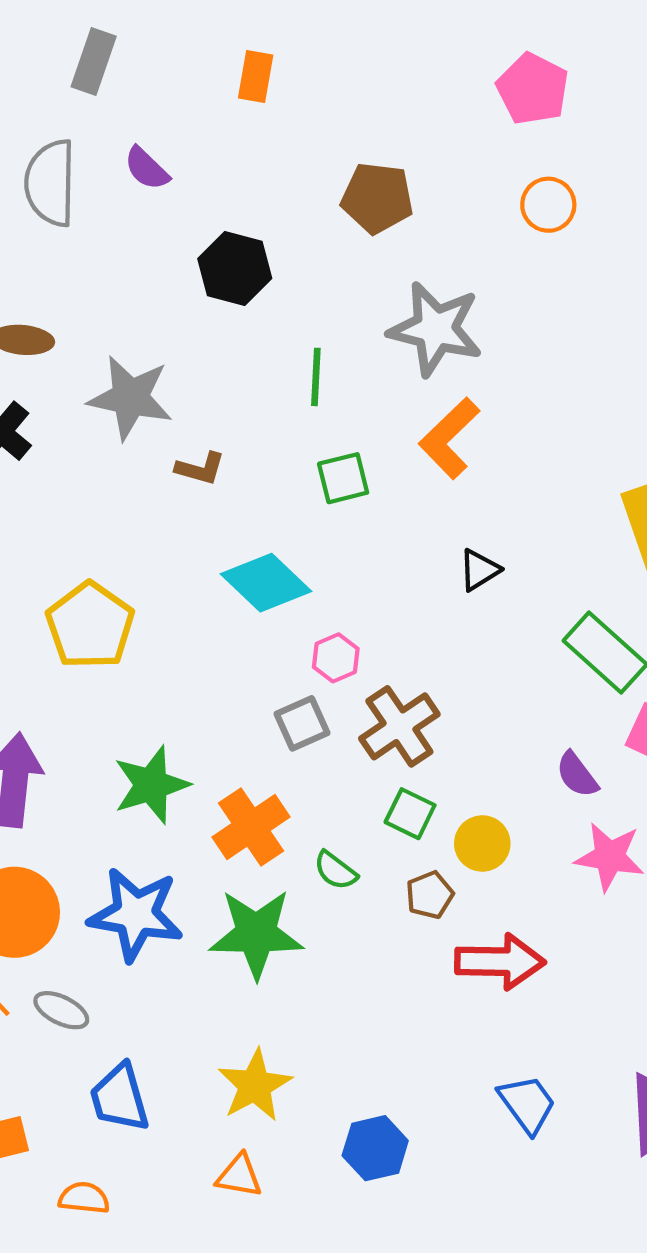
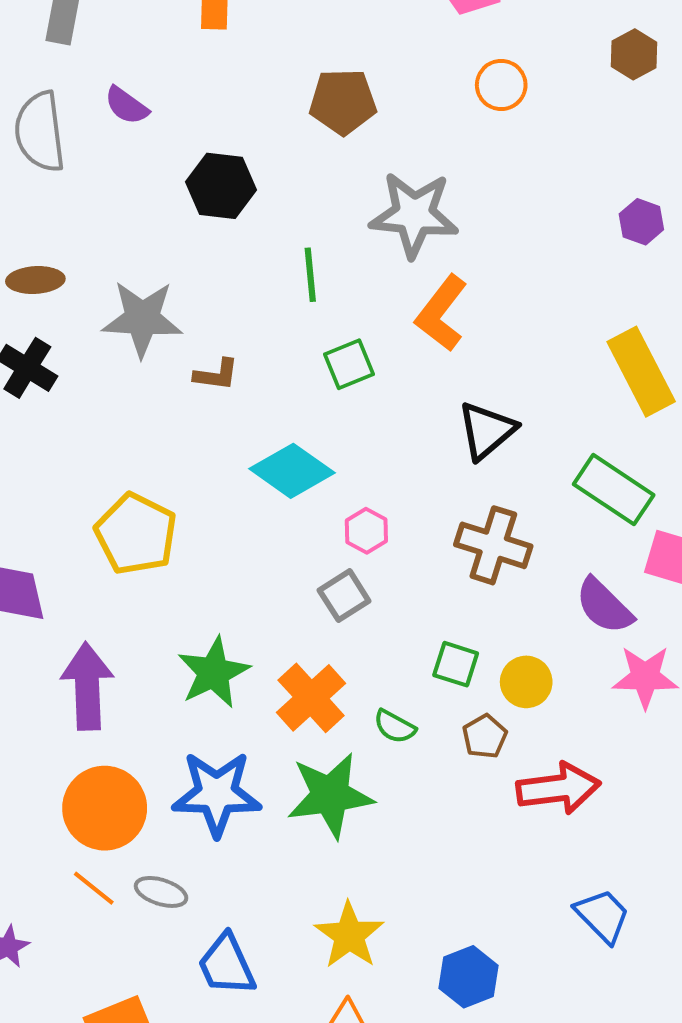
black triangle: (479, 570) -> (487, 431), size x1.5
brown cross: (399, 726) -> (493, 545), moved, turned -30
purple semicircle: (577, 775) -> (604, 606), size x1.4

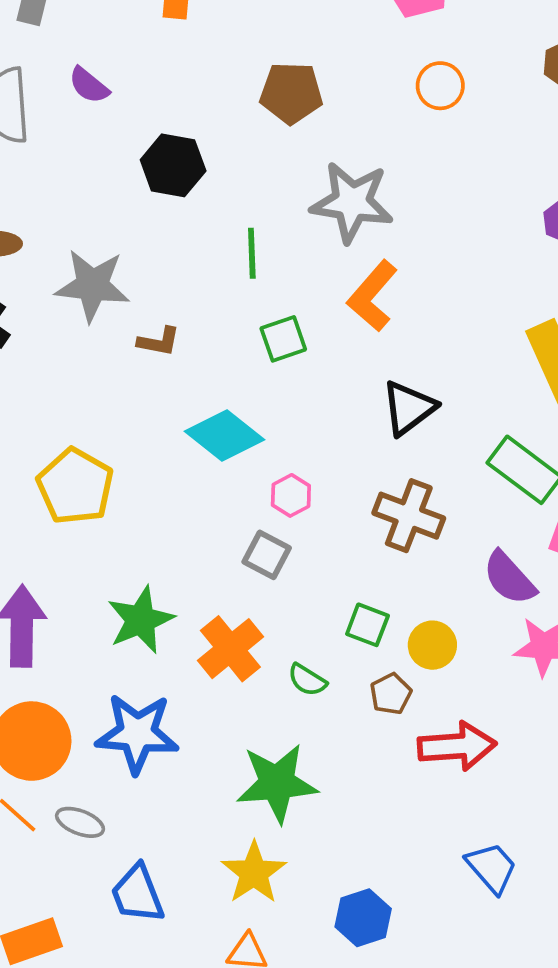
gray square: (344, 596) -> (267, 555), turned -33
green star: (330, 795) -> (277, 783), moved

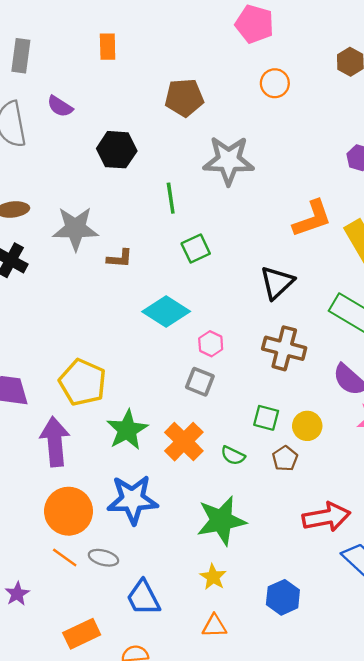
orange L-shape: (372, 296) -> (312, 219), moved, turned -144
yellow pentagon: (75, 486) -> (83, 382), moved
red arrow: (457, 746) -> (326, 517), moved
yellow star: (254, 873) -> (213, 577), size x0.7

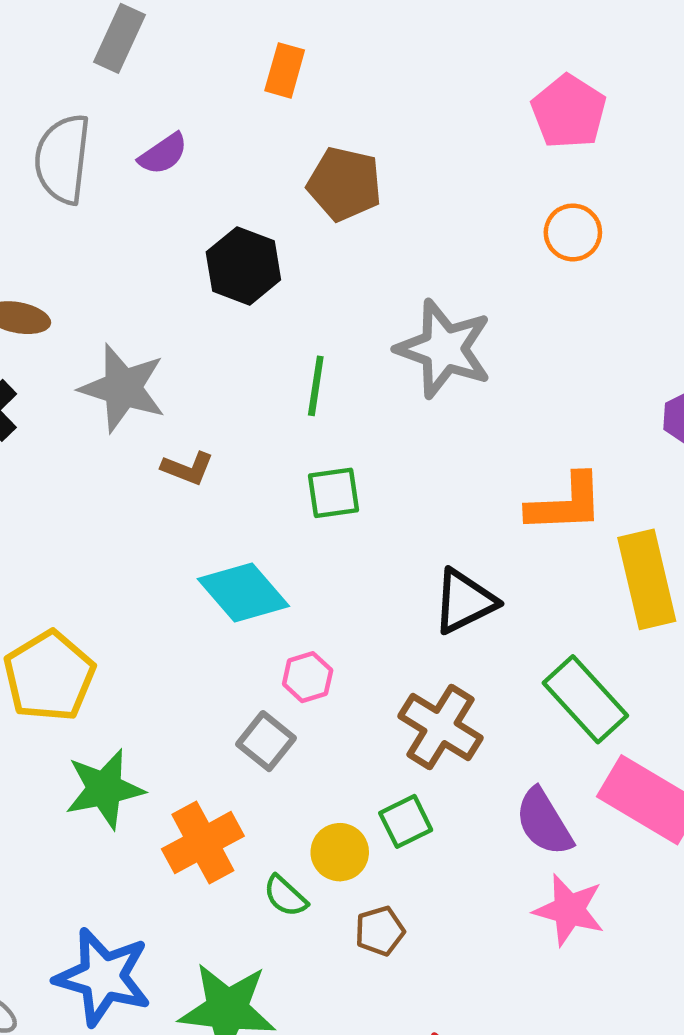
brown pentagon: (184, 98) -> (344, 184), moved
purple semicircle: (60, 106) -> (163, 154), turned -84
green square: (266, 418) -> (406, 821), moved, turned 32
yellow circle: (307, 426) -> (340, 852), moved
blue star: (133, 500) -> (103, 977), moved

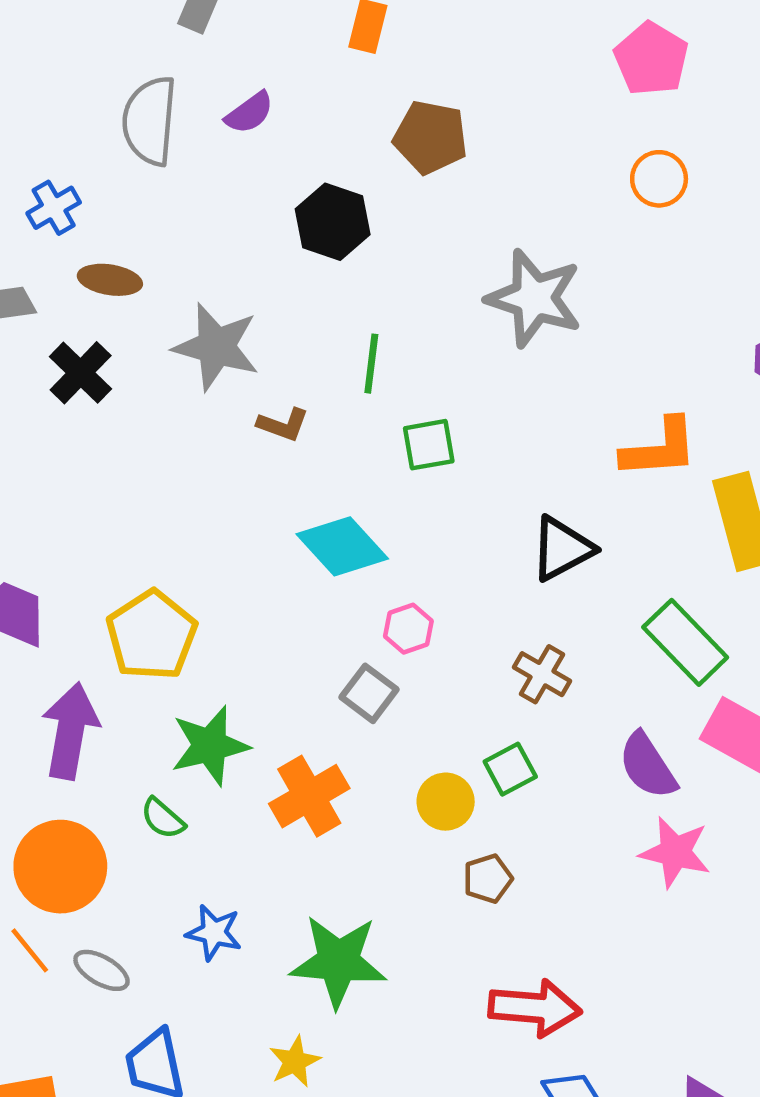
green line: (316, 386) -> (371, 364), moved
brown cross: (441, 727) -> (542, 674), size x0.7
green semicircle: (285, 896) -> (163, 818), moved
blue star: (103, 977) -> (214, 933), size x0.6

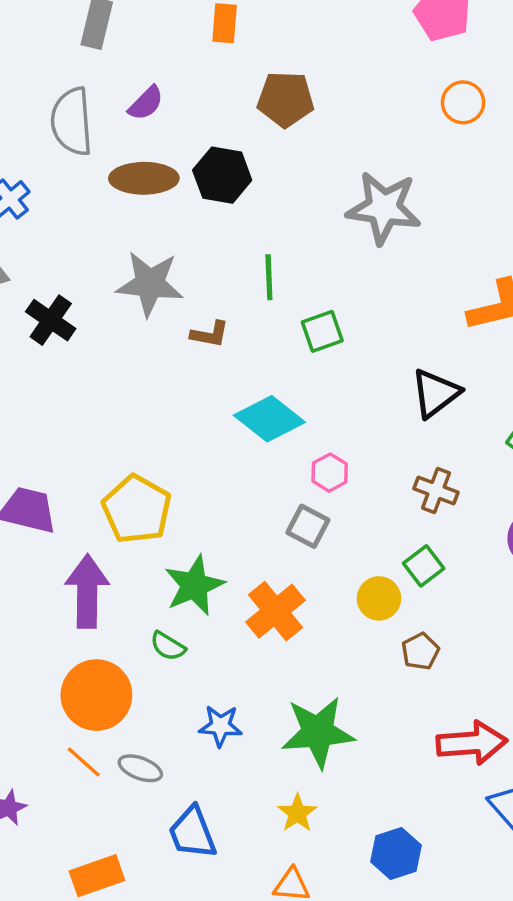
brown ellipse: (110, 280) -> (144, 178), moved, size x1.4

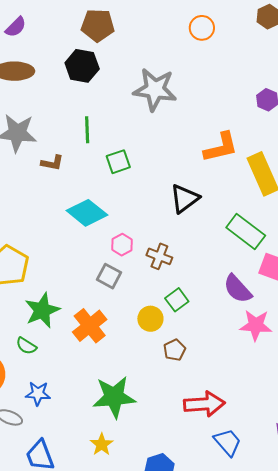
black hexagon: (222, 175) -> (82, 66), moved
brown cross: (436, 490) -> (159, 256), moved
blue star: (220, 726) -> (38, 393), moved

